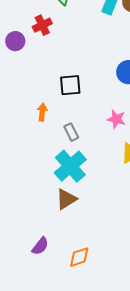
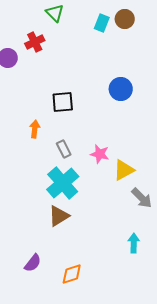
pink star: (116, 119) -> (100, 154), moved

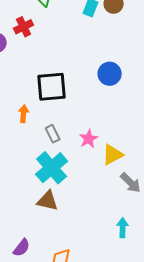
black square: (63, 102) -> (52, 87), size x1.4
pink star: (100, 154) -> (89, 139), turned 30
brown triangle: (59, 216) -> (48, 201), turned 45

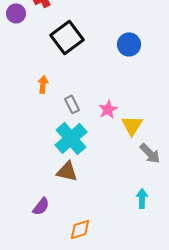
black square: (52, 87) -> (67, 37), moved, turned -32
yellow triangle: (113, 155) -> (132, 125), turned -30
purple semicircle: (22, 248) -> (41, 206), moved

